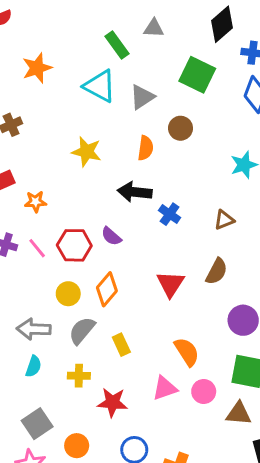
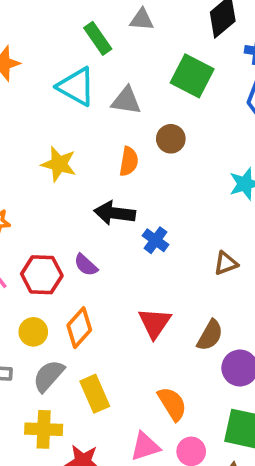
gray triangle: (142, 97) -> (126, 101), turned 40
brown triangle: (224, 220) -> (226, 263), moved
brown semicircle: (217, 271) -> (210, 335), moved
yellow rectangle: (121, 345) -> (95, 394), size x1.4
yellow cross: (79, 376) -> (44, 429), size x1.4

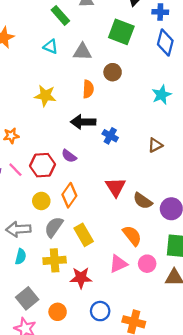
cyan triangle: (76, 87) -> (51, 47), size x0.6
brown semicircle: (210, 335) -> (143, 201), moved, turned 102

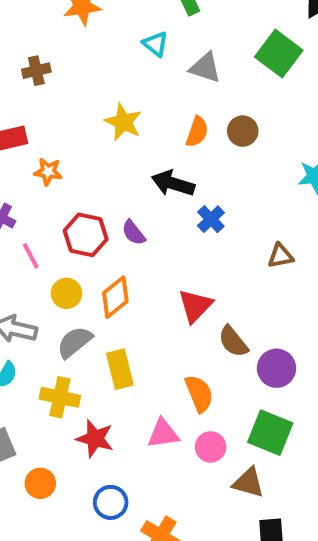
brown circle: (113, 72) -> (243, 131), moved
pink line: (15, 170) -> (31, 256), moved

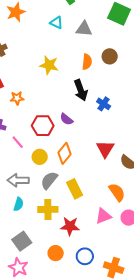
black arrow: (173, 183) -> (81, 90), turned -115
orange circle: (40, 483) -> (56, 253), moved

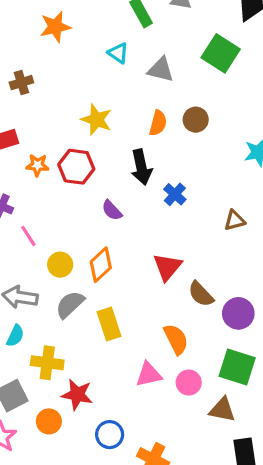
red hexagon: (43, 126) -> (76, 167), moved
yellow cross: (48, 209) -> (47, 363), moved
red star: (70, 226) -> (77, 394), moved
orange circle: (56, 253) -> (49, 421), moved

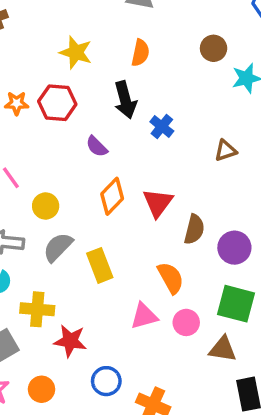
brown circle: (196, 120) -> (214, 48), moved
orange diamond: (101, 265) -> (112, 196), moved
brown semicircle: (201, 294) -> (194, 229), turned -120
orange circle: (49, 421) -> (42, 389), moved

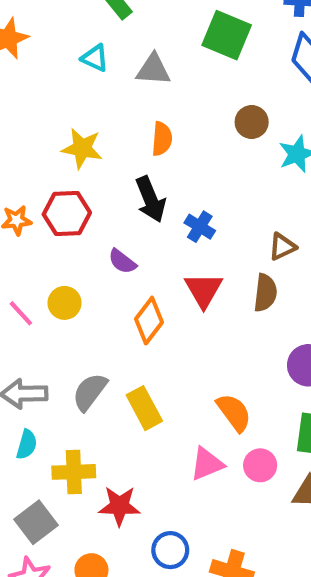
red triangle: (158, 203) -> (203, 290), moved
yellow circle: (46, 206) -> (65, 303), moved
brown semicircle: (194, 229) -> (265, 293), moved

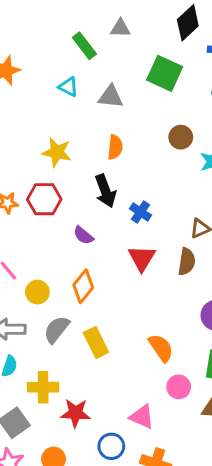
yellow circle: (65, 303) -> (37, 292), moved
orange diamond: (149, 321) -> (83, 286), moved
pink triangle: (207, 464) -> (142, 417), moved, turned 44

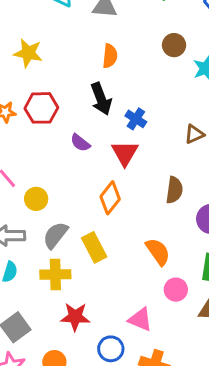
yellow star: (57, 152) -> (28, 53), moved
red triangle: (142, 258) -> (125, 153), moved
brown semicircle: (187, 262) -> (174, 190), moved
orange diamond: (83, 286) -> (110, 198), moved
yellow cross: (43, 387) -> (55, 274), moved

